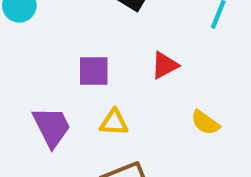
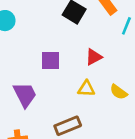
yellow triangle: (114, 122) -> (86, 89), moved

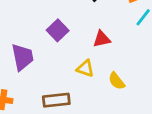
purple square: (50, 61) -> (58, 30), turned 30

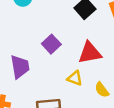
red triangle: (102, 39) -> (90, 53), size x1.5

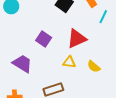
purple trapezoid: (20, 67) -> (22, 64), turned -35

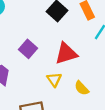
yellow triangle: (69, 62) -> (54, 80), turned 40

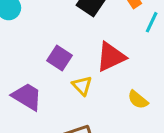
yellow triangle: (54, 80) -> (82, 86), moved

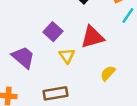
yellow semicircle: (138, 100) -> (108, 73), turned 84

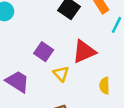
yellow semicircle: (108, 73) -> (105, 86), turned -35

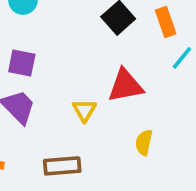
purple square: (44, 52) -> (22, 63), moved, turned -36

